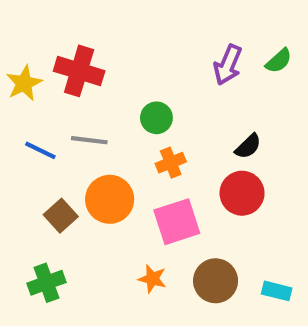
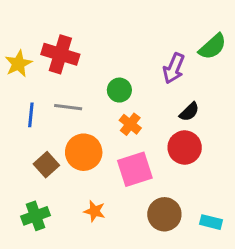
green semicircle: (279, 61) -> (213, 47), size x1.4
purple arrow: (228, 65) -> (174, 68), moved
blue line: (40, 150) -> (31, 115), turned 70
orange cross: (171, 163) -> (130, 124), turned -30
orange star: (152, 279) -> (95, 211), moved

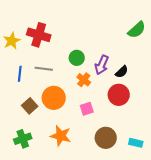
purple arrow: (174, 68) -> (102, 65), moved
pink square: (135, 169) -> (87, 109), size x0.6
orange star: (95, 211) -> (61, 136), size x1.5

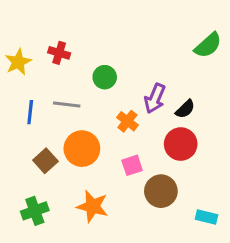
red cross: (39, 35) -> (59, 53), size x0.6
green circle: (77, 58) -> (105, 77), moved
brown circle: (106, 138) -> (161, 191), moved

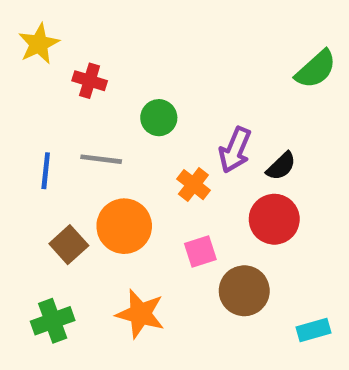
yellow star: (18, 62) -> (39, 44), moved
cyan rectangle: (206, 217) -> (313, 330), turned -30

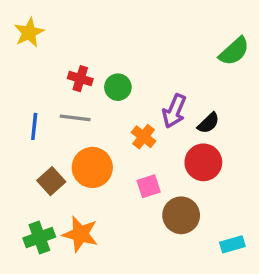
red cross: (90, 81) -> (80, 79), moved
orange star: (140, 314) -> (80, 234), moved

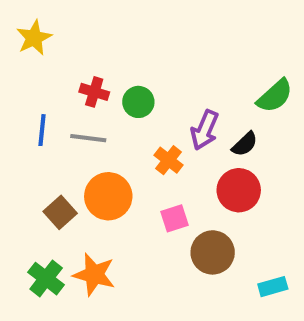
green semicircle: (234, 51) -> (275, 96), moved
blue line: (34, 126) -> (42, 130), moved
green cross: (39, 238) -> (46, 279), turned -32

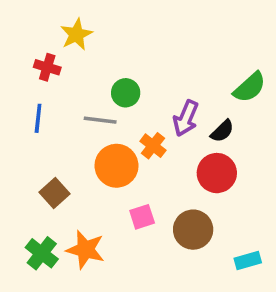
yellow star: (34, 38) -> (76, 34), moved
red cross: (94, 92) -> (47, 67), moved
gray line: (88, 138) -> (100, 120), moved
orange circle: (108, 196) -> (116, 166), moved
pink square: (174, 218) -> (142, 217), moved

